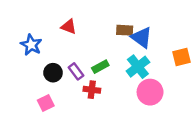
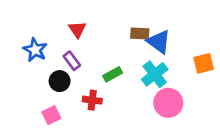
red triangle: (69, 27) -> (77, 29), turned 35
purple rectangle: (76, 71) -> (72, 61), moved
red cross: (92, 90) -> (92, 100), moved

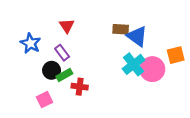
green rectangle: (113, 74) -> (64, 75), moved
pink circle: (168, 103) -> (152, 69), moved

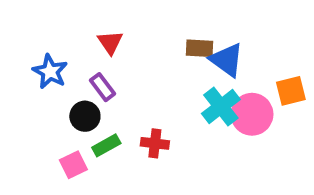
green rectangle: (64, 75) -> (106, 145), moved
red cross: (80, 87) -> (155, 143), moved

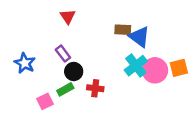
red triangle: (110, 42) -> (68, 17), moved
blue star: (50, 72) -> (25, 63), moved
orange square: (291, 91) -> (179, 68), moved
black circle: (85, 116) -> (74, 72), moved

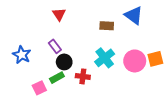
blue triangle: (139, 37) -> (134, 15), moved
cyan cross: (136, 66) -> (105, 58), moved

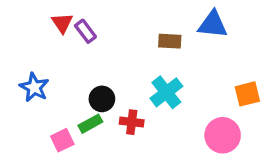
red triangle: (59, 14) -> (62, 23), moved
blue triangle: (134, 15) -> (213, 25), turned -30
purple rectangle: (55, 46) -> (85, 31), moved
pink circle: (135, 61) -> (223, 135), moved

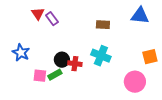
blue triangle: (213, 25) -> (140, 16), moved
cyan cross: (166, 92) -> (101, 56), turned -30
red cross: (132, 122) -> (75, 64), moved
pink square: (62, 140) -> (40, 76), moved, turned 32

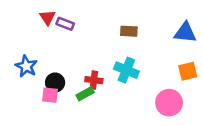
blue triangle: (140, 16) -> (185, 32), moved
purple rectangle: (52, 19) -> (65, 24), turned -32
black circle: (62, 60) -> (55, 83), moved
green rectangle: (55, 75) -> (85, 94), moved

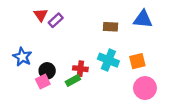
purple rectangle: (65, 24) -> (56, 20), turned -64
blue triangle: (185, 32) -> (143, 19), moved
orange square: (188, 71) -> (137, 61), moved
pink square: (50, 95) -> (43, 82), turned -32

